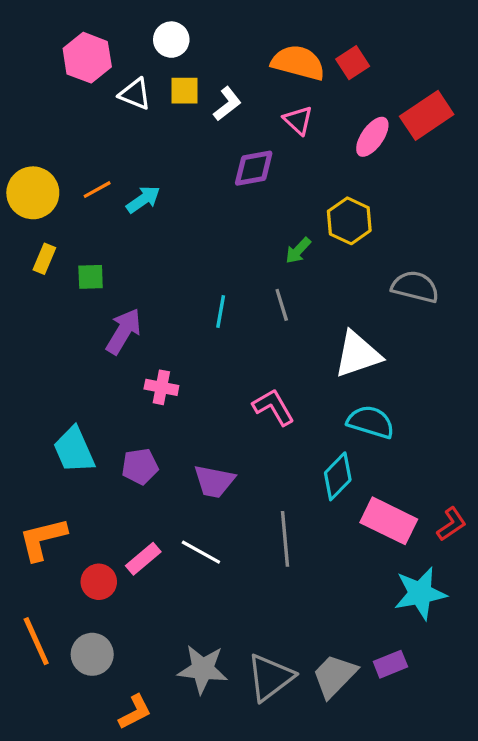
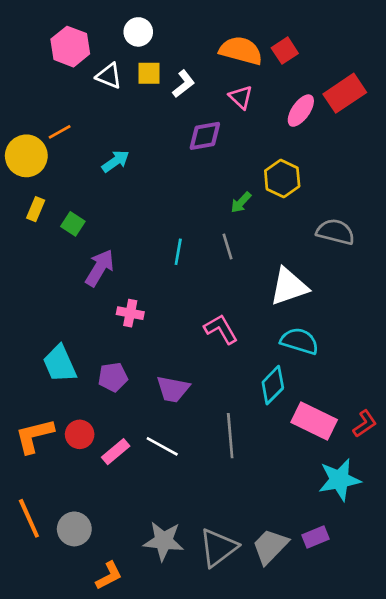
orange line: (97, 190) -> (60, 132), moved
green square: (91, 277) -> (73, 224), turned 35
red circle: (99, 582) -> (80, 434), moved

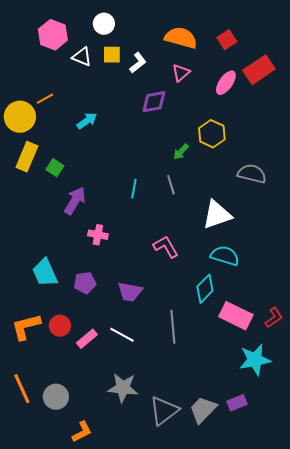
red square: (285, 51) -> (227, 40), moved
pink triangle: (241, 97) -> (181, 73), turned 36
yellow rectangle: (36, 209) -> (27, 157), size x1.6
gray star: (164, 541) -> (123, 388), moved

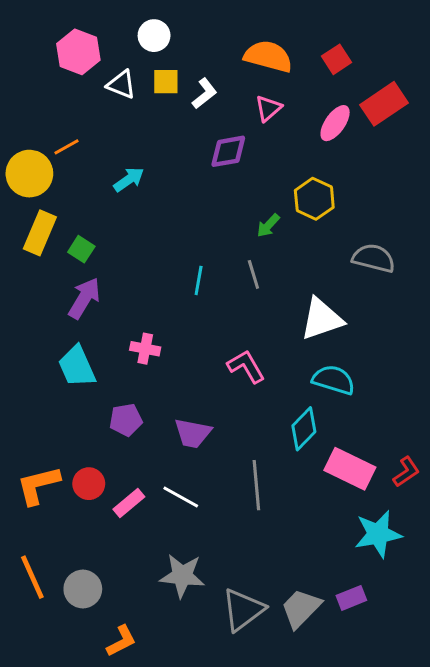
purple arrow: (75, 201) -> (84, 298), moved
cyan trapezoid: (45, 273) -> (77, 366), moved

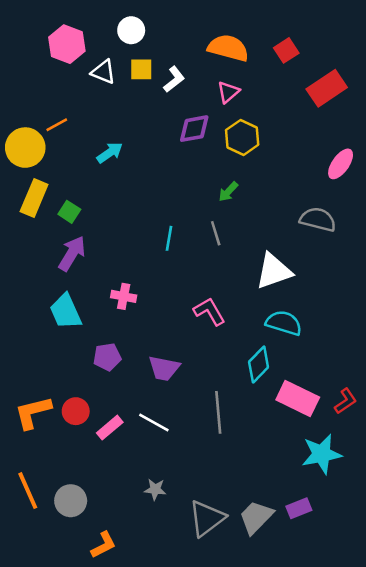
pink ellipse: (335, 123) -> (341, 164), moved
yellow hexagon: (314, 199) -> (242, 137), moved
gray star: (182, 576) -> (155, 489), size x0.6

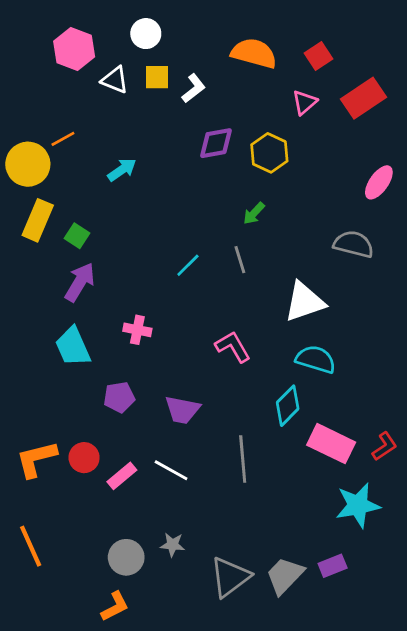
pink triangle: (228, 92) -> (304, 102), moved
cyan line: (169, 238) -> (188, 265), turned 35
gray circle: (71, 501) -> (126, 557), moved

